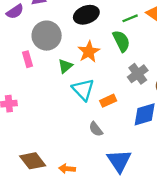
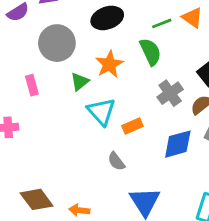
pink rectangle: (27, 59) -> (32, 85), moved

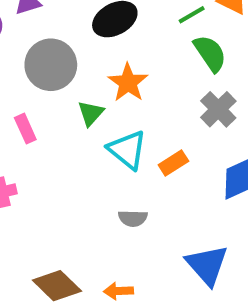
green semicircle: (150, 52) -> (210, 53), moved
gray semicircle: (116, 161) -> (133, 218), moved, turned -42

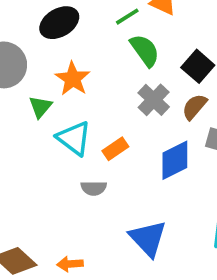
gray semicircle: (133, 218) -> (94, 188), moved

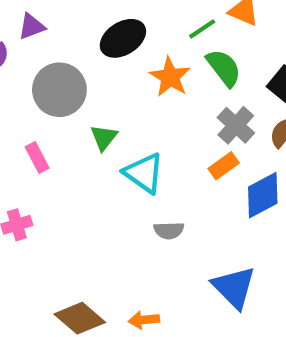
orange star: (73, 79) -> (170, 77), moved
orange rectangle: (115, 149) -> (224, 166), moved

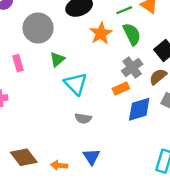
blue triangle: (234, 287) -> (92, 157), moved, size x0.7

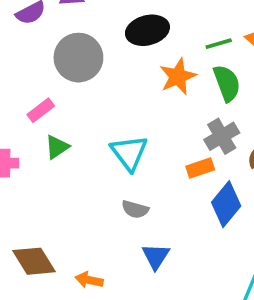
green triangle: (57, 59) -> (57, 147), moved
pink rectangle: (18, 63) -> (41, 110), turned 63
blue diamond: (139, 109) -> (226, 204), turned -40
blue triangle: (92, 157) -> (156, 256), moved

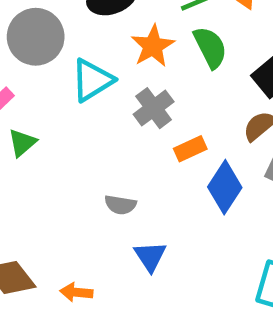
gray cross: (222, 136) -> (154, 108), moved
cyan triangle: (129, 153) -> (92, 80), moved, turned 42

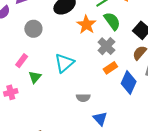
gray circle: (36, 37) -> (33, 29), size x0.7
cyan triangle: (92, 80) -> (64, 63), moved
gray cross: (154, 108) -> (106, 46), moved

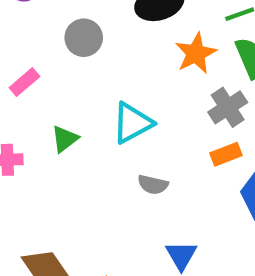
pink rectangle: (22, 61) -> (24, 82), moved
gray semicircle: (83, 98) -> (153, 185), moved

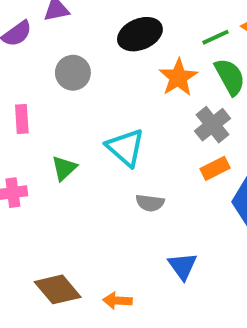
pink rectangle: (24, 82) -> (22, 119), turned -48
cyan triangle: (132, 123) -> (125, 148), turned -45

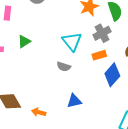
cyan triangle: (125, 148) -> (72, 41), moved
blue triangle: (183, 266) -> (74, 101), turned 42

